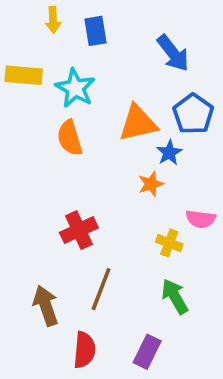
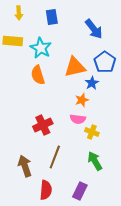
yellow arrow: (53, 20) -> (19, 13), moved
pink semicircle: (201, 219) -> (78, 119), moved

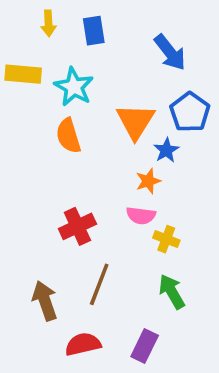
yellow arrow: (19, 13) -> (48, 23), moved
orange triangle: (75, 67) -> (135, 121), turned -45
red semicircle: (46, 190) -> (83, 344), turned -108

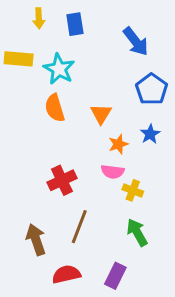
orange triangle: (135, 121) -> (101, 114), moved, size x0.7
blue star: (166, 150) -> (150, 134), moved

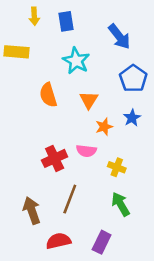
cyan star: (59, 69) -> (76, 61), moved
pink semicircle: (113, 172) -> (86, 151), moved

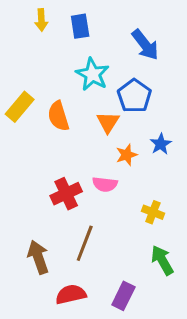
yellow rectangle: (17, 52) -> (20, 107), moved, turned -55
blue pentagon: (133, 78) -> (134, 96), moved
yellow cross: (117, 167) -> (153, 212), moved
green arrow: (121, 204) -> (162, 260), moved

